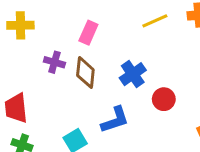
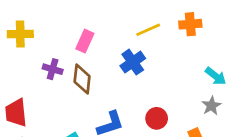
blue cross: (133, 74) -> (133, 62), moved
red circle: (164, 99) -> (157, 118), moved

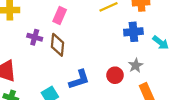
blue cross: (133, 62) -> (133, 32), moved, turned 30
gray star: (211, 106) -> (136, 65), moved

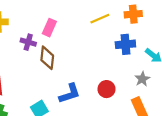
purple cross: (35, 37) -> (28, 42), moved
gray star: (136, 65) -> (142, 79), moved

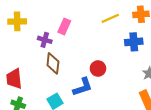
brown diamond: (47, 58) -> (53, 63), moved
red circle: (106, 89) -> (98, 68), moved

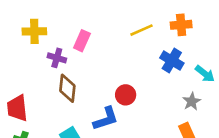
yellow cross: (17, 21) -> (34, 31), moved
blue cross: (134, 42) -> (172, 61), turned 36

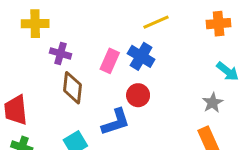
orange cross: (181, 25) -> (219, 24), moved
pink rectangle: (82, 41) -> (110, 61), moved
blue cross: (172, 61) -> (141, 56), moved

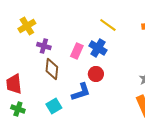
yellow line: (156, 22) -> (108, 25), turned 60
yellow cross: (35, 24) -> (27, 26), turned -30

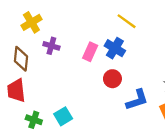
brown diamond: (52, 69) -> (21, 59), moved
blue L-shape: (81, 92) -> (137, 100), moved
green cross: (18, 109) -> (34, 120), moved

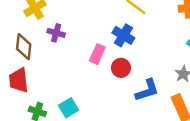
pink rectangle: (90, 52) -> (97, 54), moved

